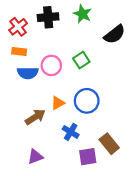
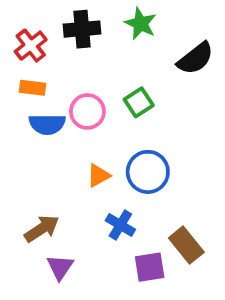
brown arrow: (35, 117) -> (42, 229), moved
purple triangle: (35, 157) -> (60, 267), turned -35

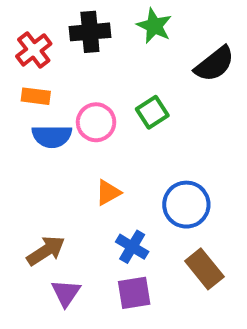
blue circle: (148, 172) -> (186, 205), moved
purple square: (150, 267) -> (134, 293), moved

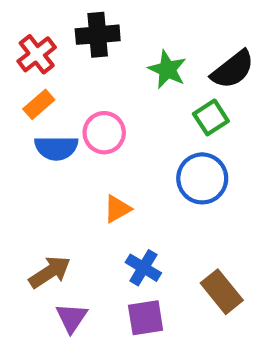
green star: (154, 26) -> (167, 70), moved
orange rectangle: (36, 96) -> (39, 104), turned -48
green square: (152, 112) -> (211, 117), moved
blue circle: (186, 205) -> (202, 178), moved

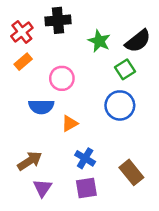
blue semicircle: (56, 148) -> (41, 107), moved

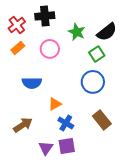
pink circle: (62, 78) -> (50, 49), moved
orange triangle: (70, 123) -> (55, 104), moved
brown rectangle: (131, 172) -> (102, 120), moved
purple triangle: (43, 188) -> (46, 148), moved

